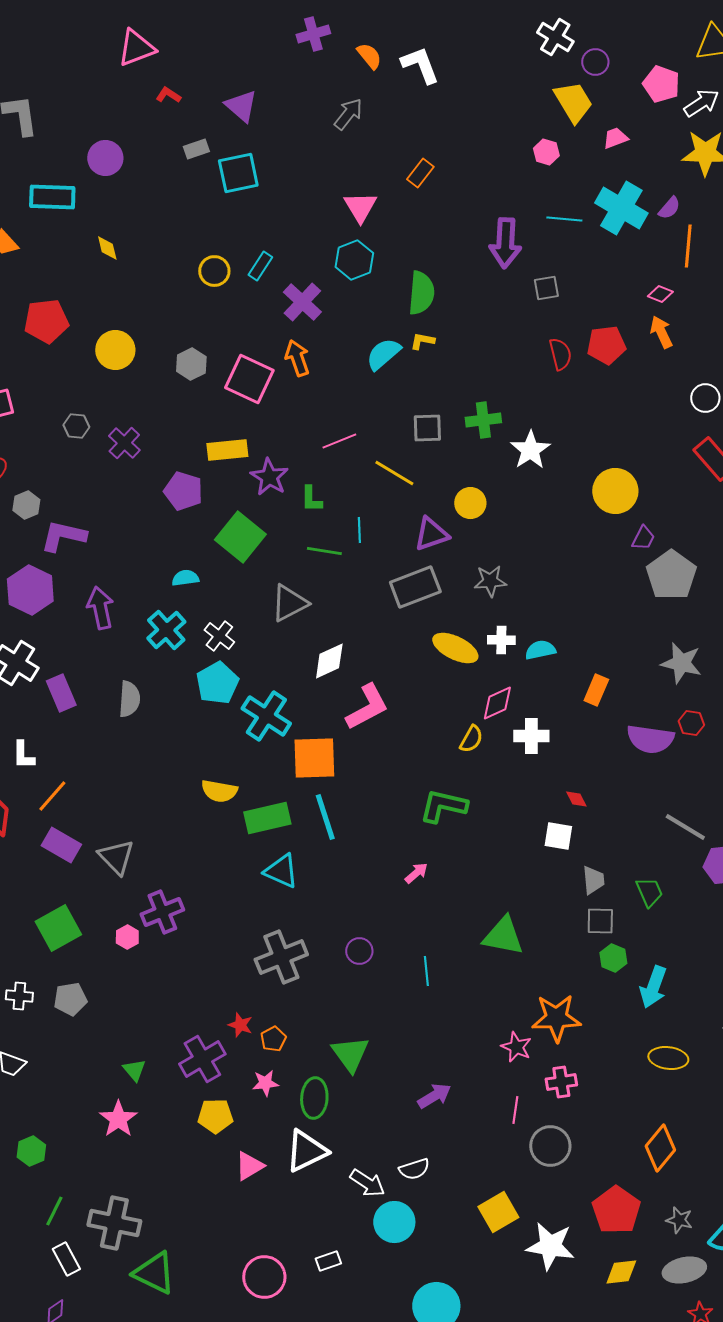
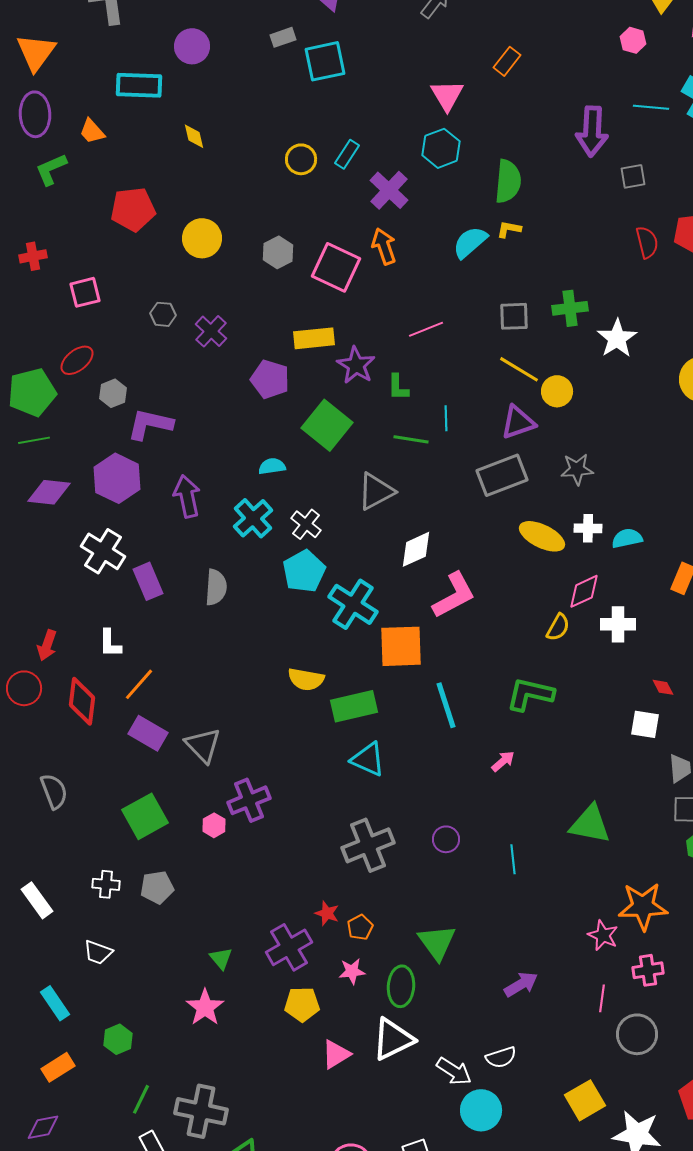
yellow line: (394, 473) -> (519, 369), moved
cyan line: (325, 817) -> (446, 705), moved

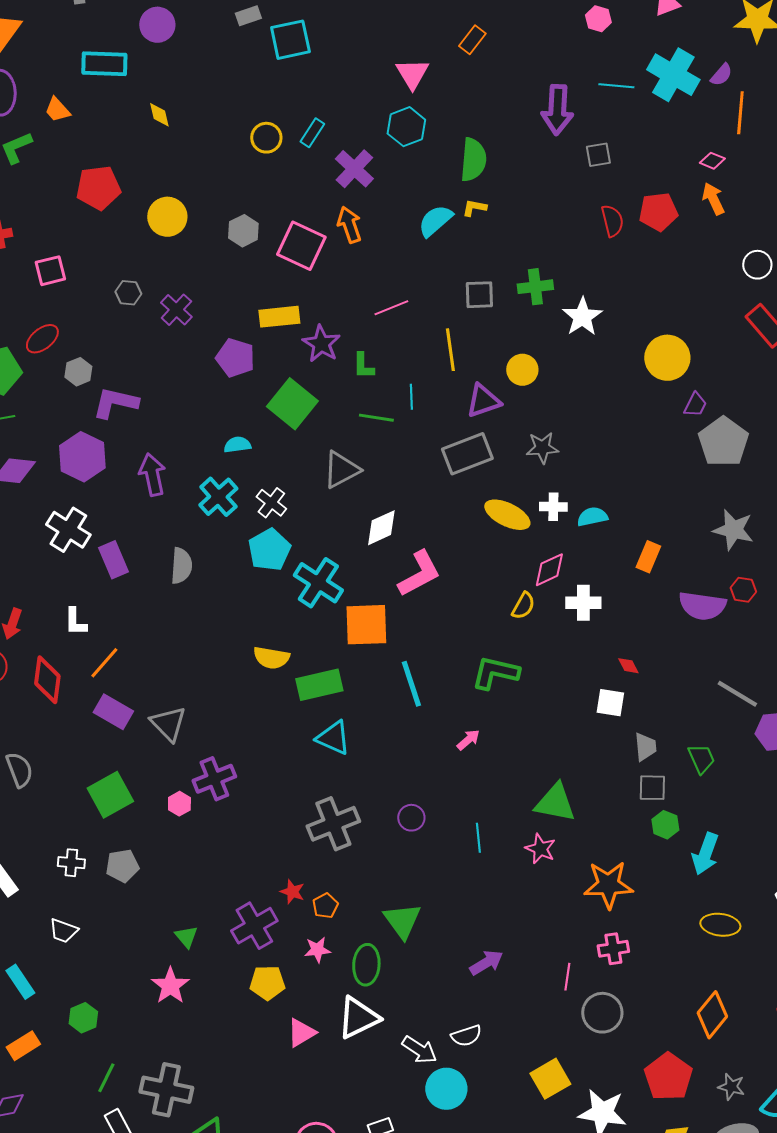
yellow line: (519, 369) -> (450, 350), moved, turned 51
pink star: (603, 935) -> (540, 849), moved

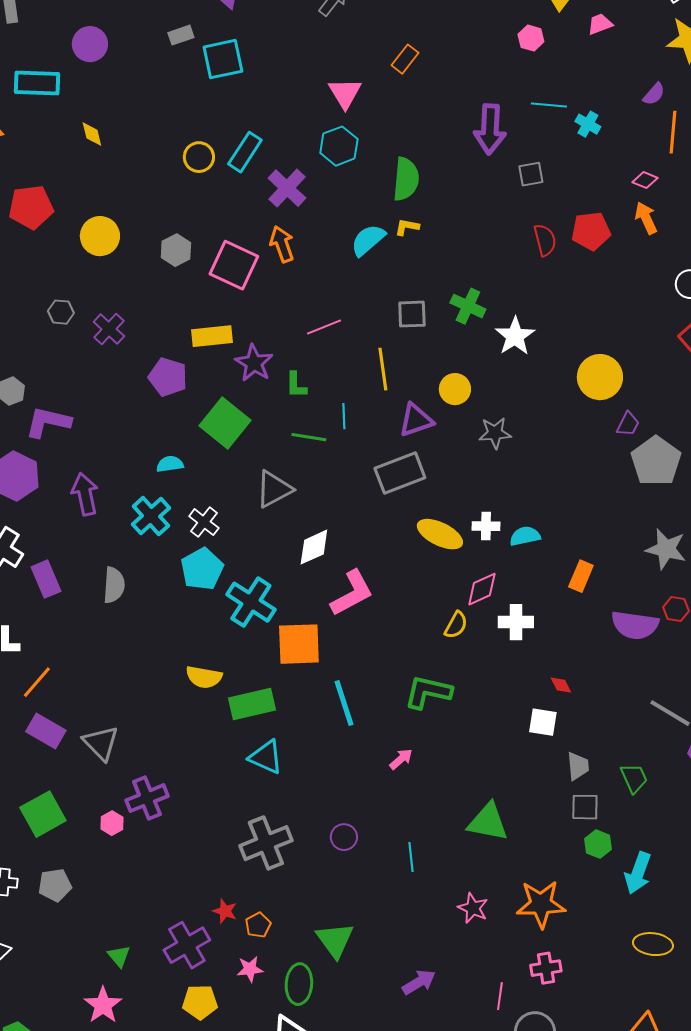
cyan cross: (673, 75) -> (588, 124), moved, size x0.5
cyan rectangle: (312, 133) -> (245, 152), size x1.4
green cross: (535, 287) -> (468, 306), turned 32
gray star: (542, 448) -> (495, 433), moved
pink star: (540, 849) -> (473, 908), moved

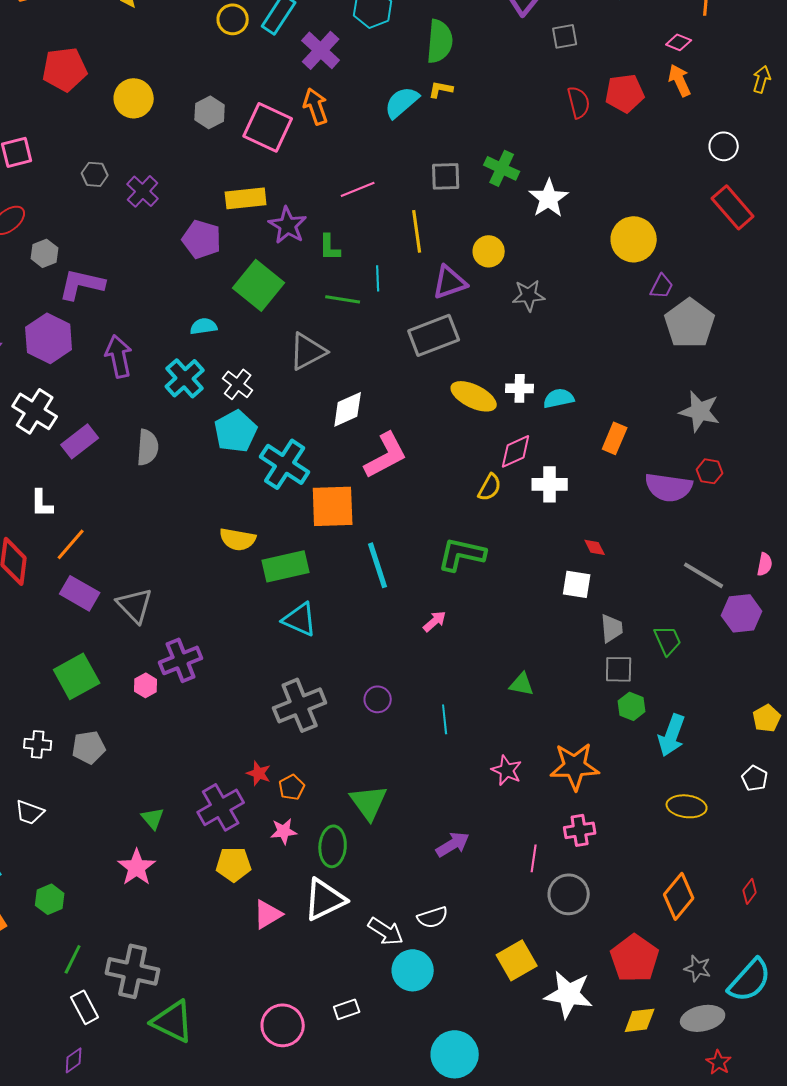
purple rectangle: (46, 579) -> (80, 441), turned 75
green triangle: (488, 822) -> (522, 684), size x0.6

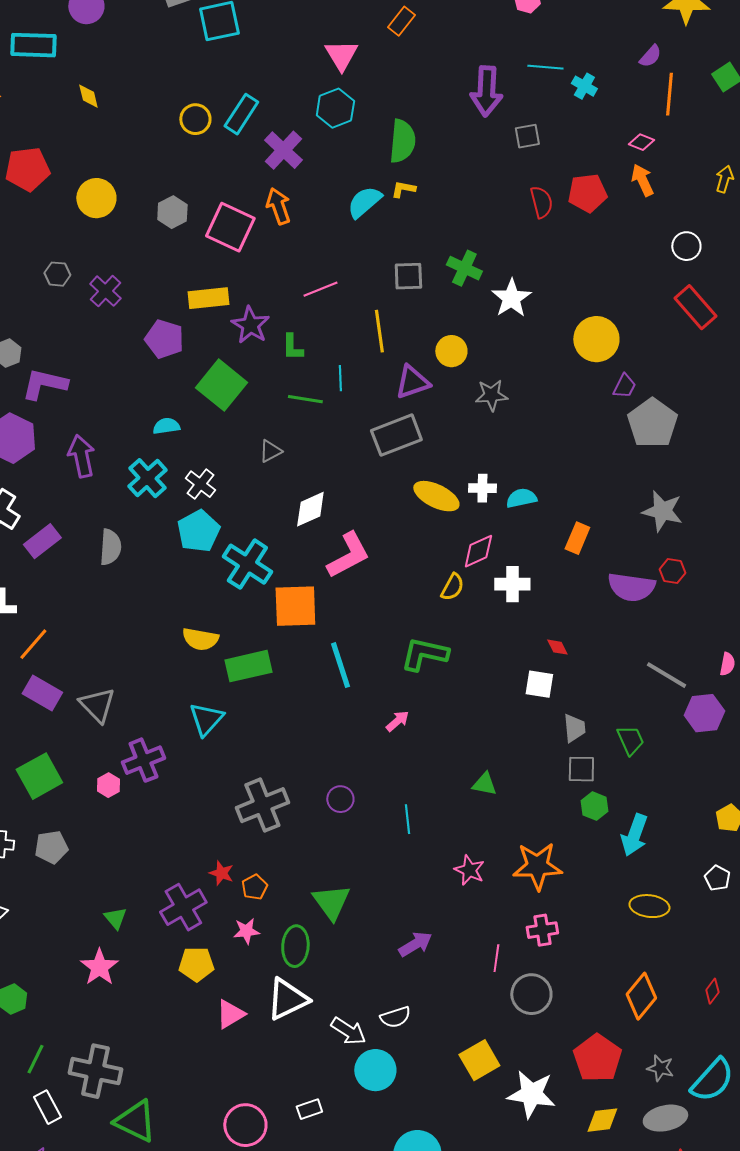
gray triangle: (308, 351) -> (270, 451), size x0.6
cyan triangle: (300, 619) -> (206, 719), moved, turned 48

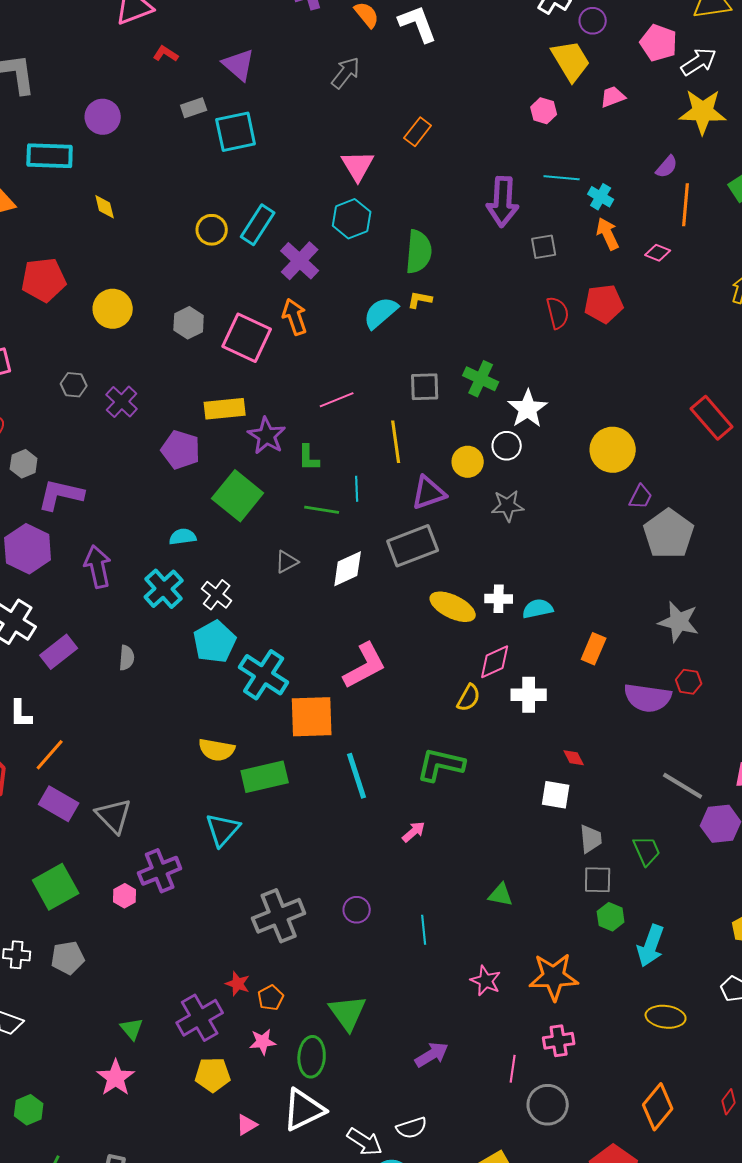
orange arrow: (642, 180) -> (608, 234), moved
white circle: (686, 246) -> (507, 446), moved
white diamond: (310, 509) -> (348, 569), moved
gray semicircle: (110, 547) -> (127, 658), size x0.7
pink triangle: (230, 1014) -> (247, 1125), size x0.7

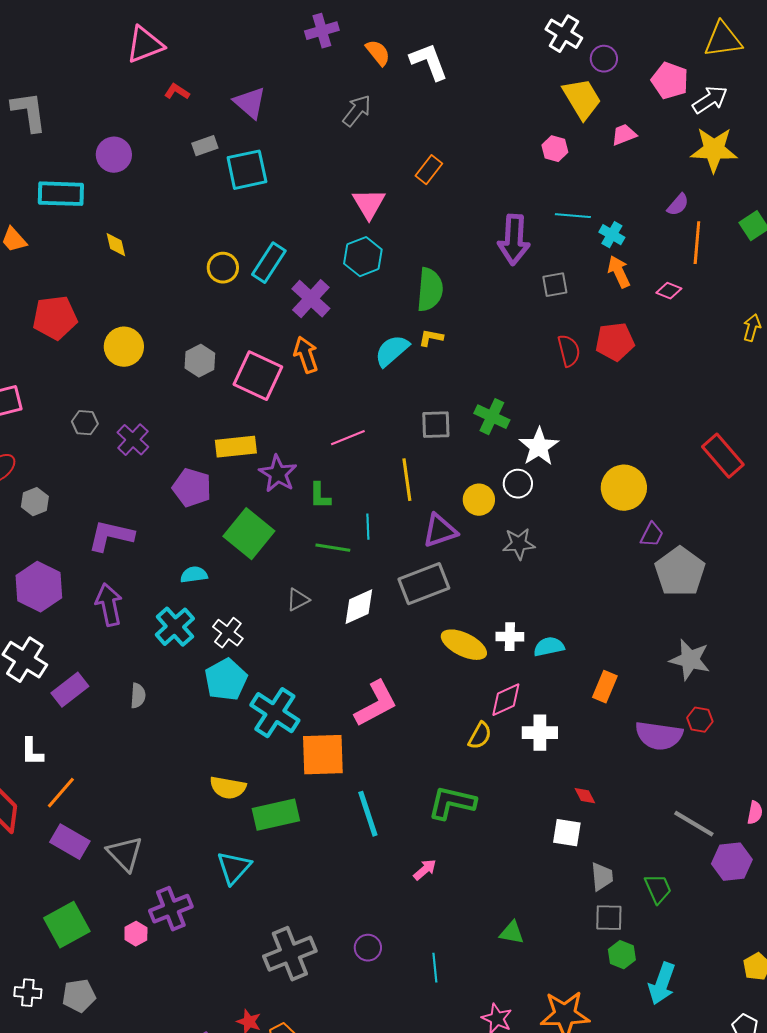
purple L-shape: (61, 495) -> (111, 536), moved

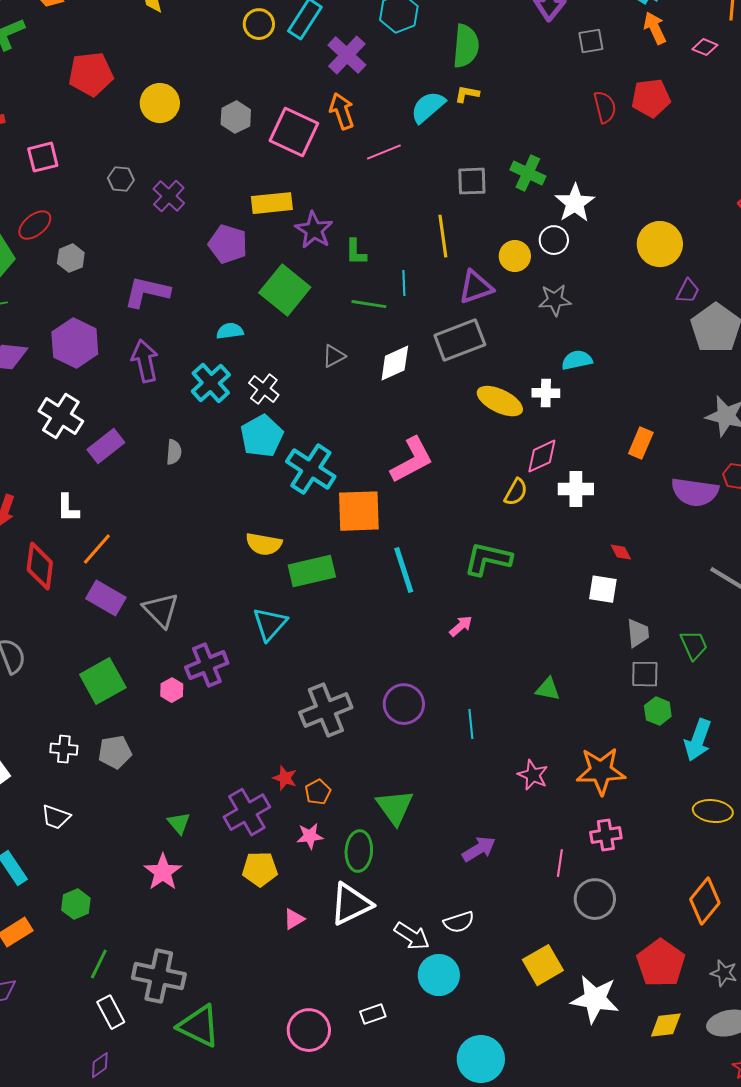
pink line: (348, 438) -> (384, 152), moved
cyan semicircle: (549, 647) -> (577, 360), moved
purple circle: (368, 948) -> (404, 704), size x1.5

